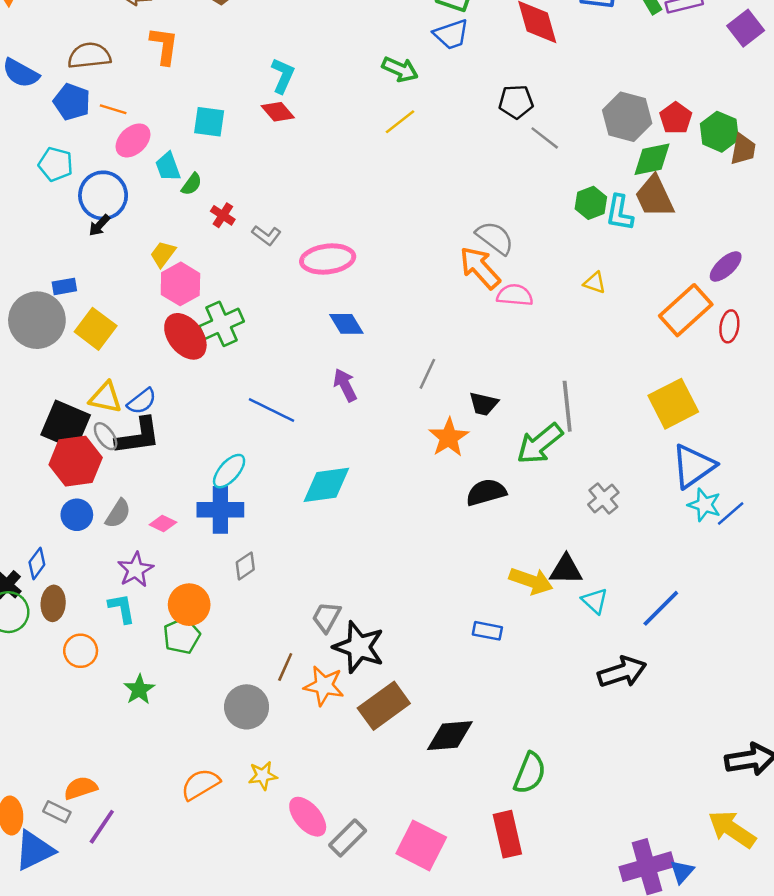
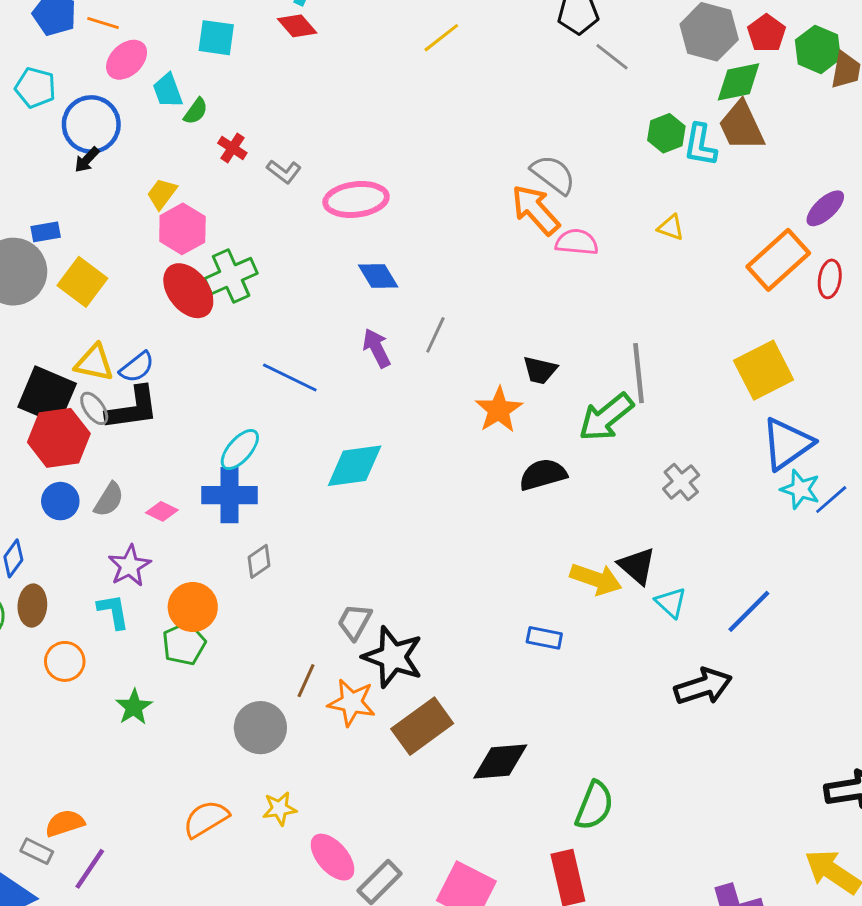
gray line: (427, 374) -> (435, 335), moved
black triangle: (566, 570) -> (637, 566), turned 40

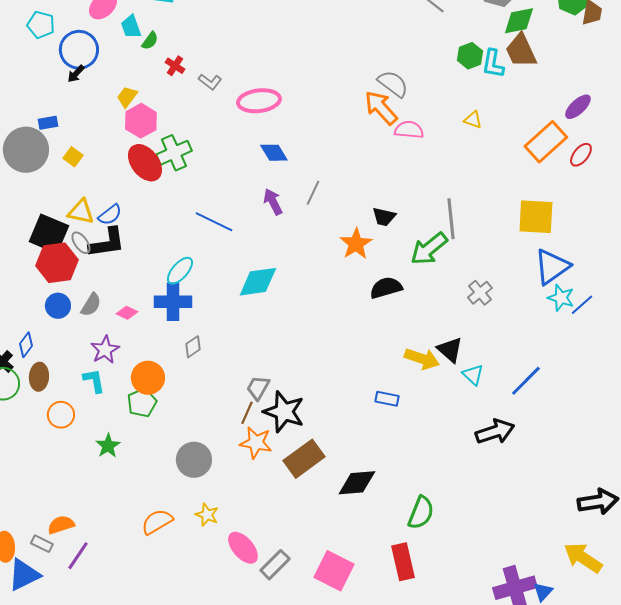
red ellipse: (830, 279) -> (581, 155), turned 30
yellow square: (82, 282) -> (73, 157), size x0.6
yellow square: (764, 370) -> (536, 217), turned 30
brown line: (306, 681) -> (247, 413), moved
yellow star: (280, 809) -> (207, 515), turned 30

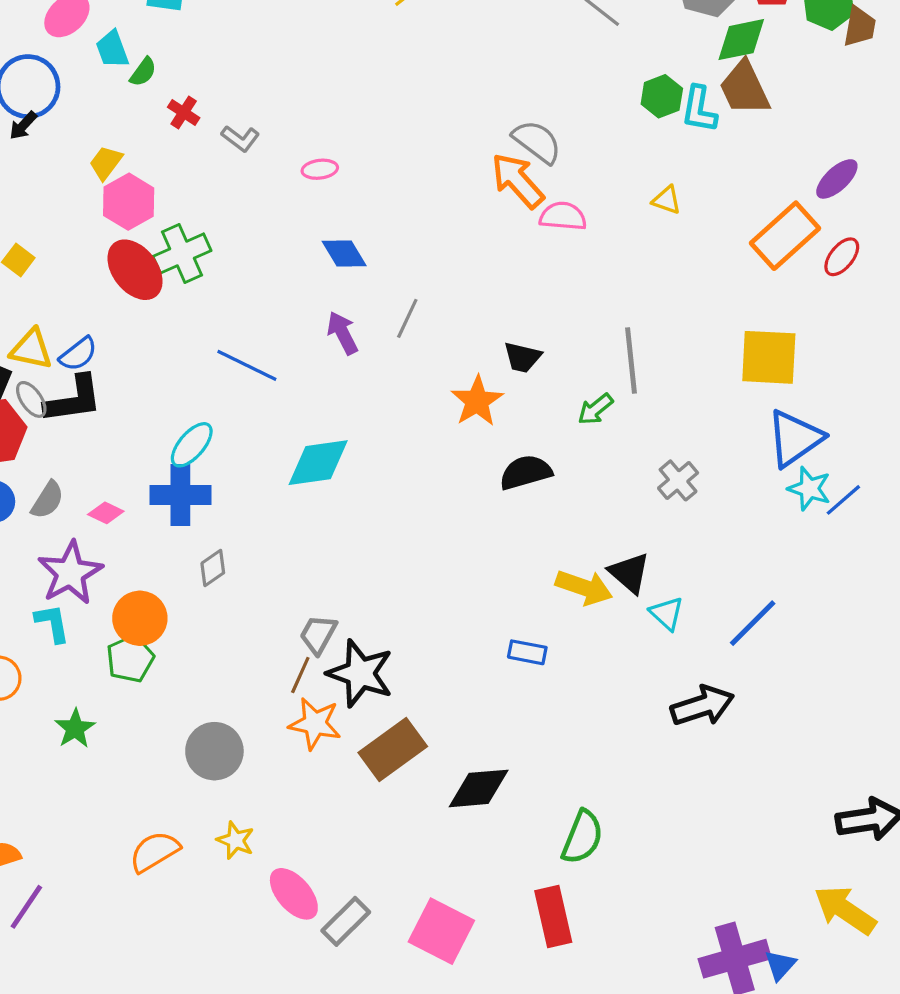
pink ellipse: (259, 101) -> (320, 169), size x0.5
green arrow: (429, 249) -> (595, 409), size x0.6
purple star: (105, 350) -> (70, 573), size x1.4

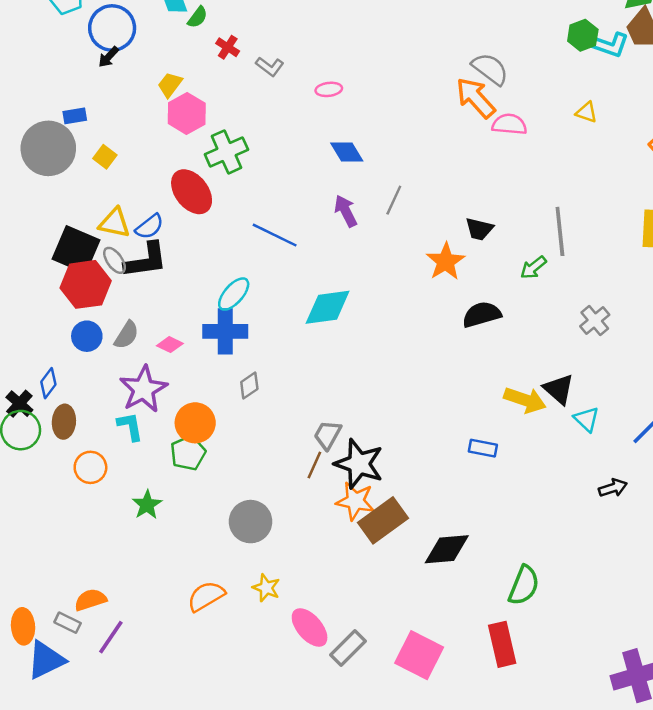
cyan L-shape: (699, 109) -> (610, 45), turned -81
red ellipse: (135, 270) -> (192, 192), moved
black arrow: (702, 706) -> (613, 488), size x0.6
orange star: (315, 724) -> (355, 501), moved

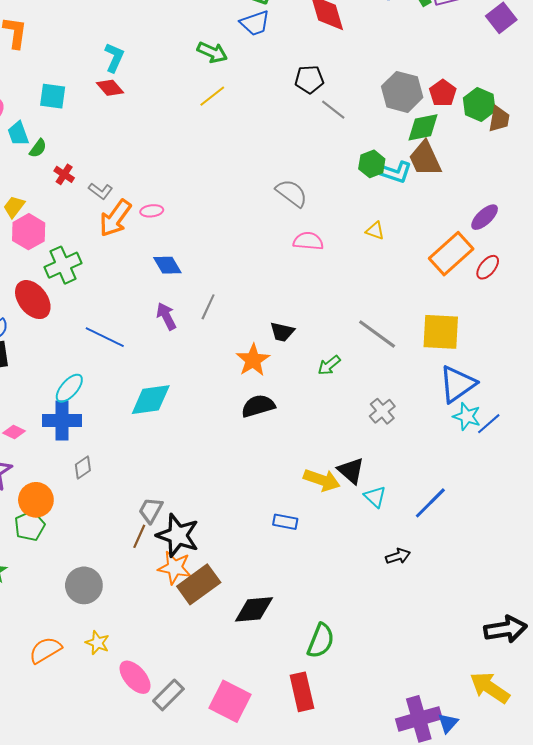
orange arrow: (476, 98) -> (115, 218), moved, turned -102
gray line: (560, 231) -> (377, 334), moved, turned -48
black semicircle: (482, 315) -> (258, 406), moved

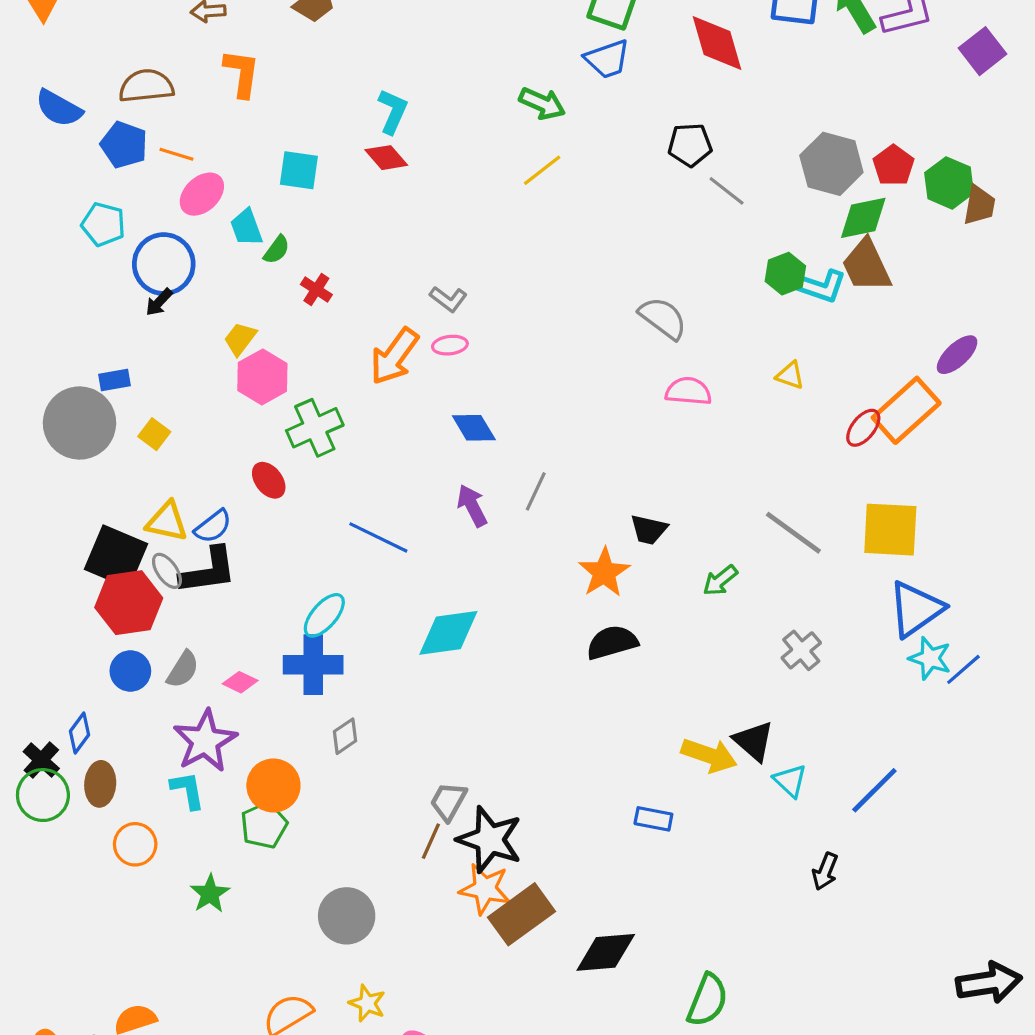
gray L-shape: (101, 191) -> (448, 299), moved
red ellipse: (488, 267) -> (863, 428), moved
red ellipse: (33, 300) -> (269, 480), size x0.6
black arrow: (398, 556) -> (825, 871), turned 130

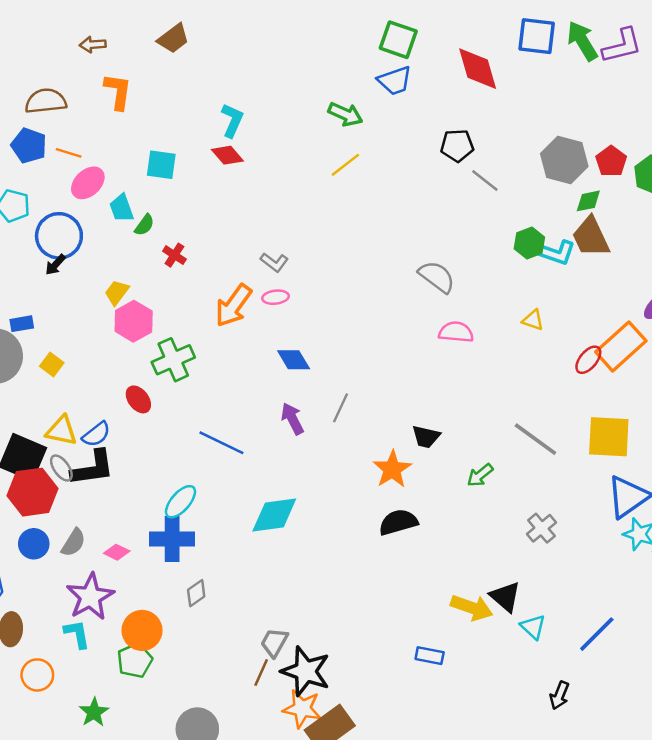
green diamond: (863, 218) -> (588, 201), size x0.7

